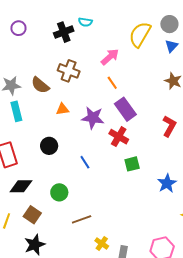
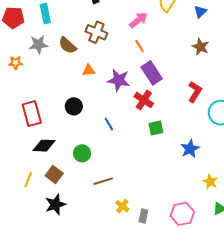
cyan rectangle: (16, 111) -> (45, 14), moved

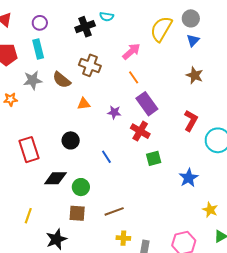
purple star: (119, 80) -> (114, 112), size x0.6
black diamond: (44, 146) -> (55, 178), moved
brown square: (54, 174) -> (77, 213), moved, turned -30
brown line: (103, 181) -> (114, 211), moved
yellow cross: (122, 206) -> (123, 238), turned -32

